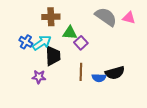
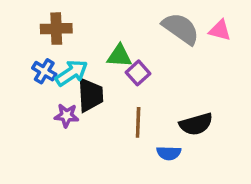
brown cross: (51, 17) -> (56, 29), moved
purple star: (39, 77) -> (66, 116), moved
blue semicircle: (99, 78) -> (169, 153), moved

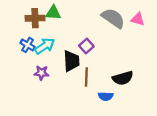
green triangle: (119, 56) -> (53, 13), moved
black trapezoid: (90, 95) -> (71, 61), moved

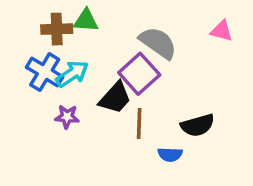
gray semicircle: (113, 18) -> (158, 43), moved
blue cross: (28, 45) -> (45, 72), size x1.5
purple square: (86, 46) -> (139, 74), size x1.6
black trapezoid: (71, 61) -> (115, 98), turned 45

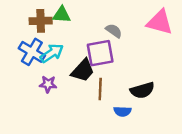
pink triangle: (222, 31) -> (160, 22), size x1.6
gray semicircle: (158, 43) -> (114, 31), size x0.6
purple square: (139, 74) -> (100, 53), turned 32

